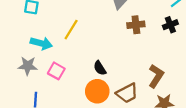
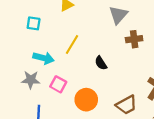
black semicircle: (100, 68) -> (101, 63), moved
orange circle: (97, 91) -> (86, 100), moved

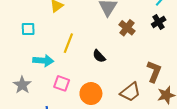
brown cross: (134, 39) -> (127, 28), turned -35
gray star: (31, 80) -> (22, 85), moved, turned -30

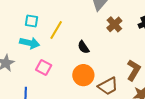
cyan square: (28, 29) -> (31, 21), moved
orange circle: (91, 94) -> (83, 75), moved

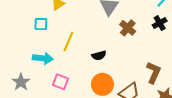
cyan square: (31, 21) -> (41, 24), moved
black semicircle: (83, 47) -> (99, 55), turned -64

